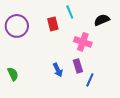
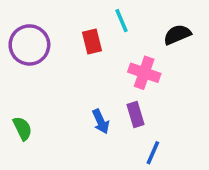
blue line: (90, 80) -> (153, 153), moved

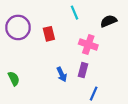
red rectangle: (92, 41) -> (49, 34), moved
purple rectangle: (135, 115) -> (83, 70), turned 32

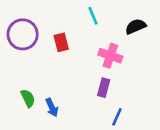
blue arrow: (62, 74) -> (52, 108), moved
green semicircle: (14, 79) -> (28, 98), moved

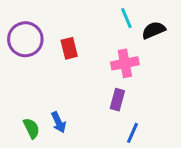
cyan line: (93, 16) -> (126, 18), moved
pink cross: (110, 56) -> (125, 63), turned -30
green semicircle: (28, 98) -> (31, 128), moved

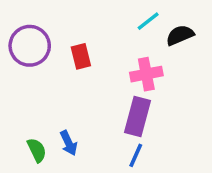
cyan line: (126, 18) -> (148, 21), turned 75
purple rectangle: (117, 100) -> (137, 116), size x1.5
blue line: (132, 133) -> (136, 155), moved

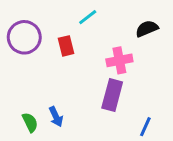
cyan line: (148, 21) -> (88, 17), moved
blue line: (136, 155) -> (145, 127), moved

